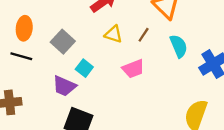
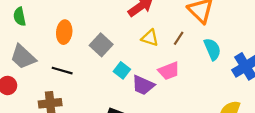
black line: (21, 56) -> (62, 71), moved
purple trapezoid: (64, 86) -> (143, 85), moved

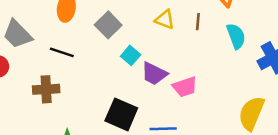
brown line: (179, 38) -> (198, 22), turned -32
pink trapezoid: (169, 71) -> (185, 87), moved

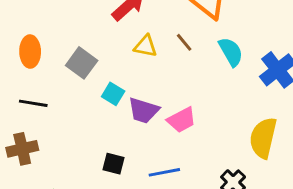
brown line: (198, 22) -> (184, 42), turned -35
black square: (121, 114) -> (113, 164), size x0.6

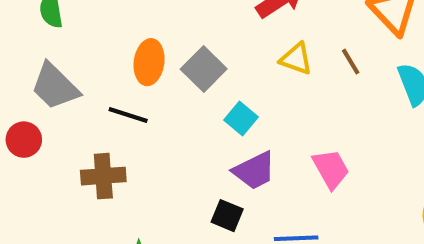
orange ellipse: (30, 52) -> (149, 62), moved
purple trapezoid: (144, 110) -> (254, 171), moved, turned -52
pink trapezoid: (182, 120) -> (331, 169), turned -100

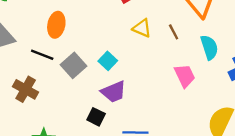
gray square: (204, 69) -> (74, 65), moved
pink trapezoid: (331, 169) -> (185, 76), moved
brown cross: (103, 176) -> (26, 89), turned 30

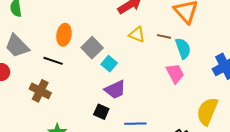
brown line: (174, 32) -> (164, 36), turned -48
cyan semicircle: (209, 47) -> (183, 48), moved
gray square: (74, 65) -> (92, 48), moved

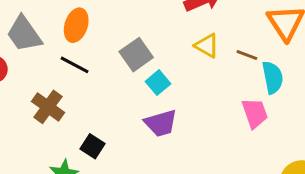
orange ellipse: (64, 35) -> (76, 25), moved
black square: (101, 112) -> (93, 146), moved

